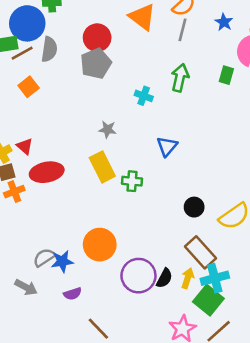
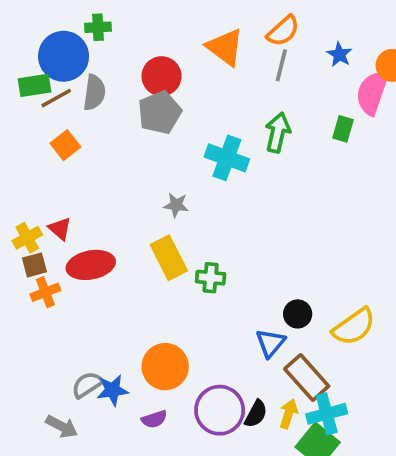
cyan cross: (144, 96) -> (227, 158), size x1.6
blue triangle: (167, 146) -> (270, 343), moved
purple semicircle: (73, 294) -> (154, 419), moved

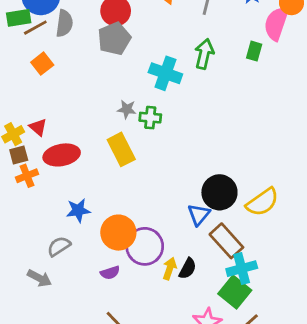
green cross: (211, 278) -> (150, 118), moved
black circle: (298, 314) -> (219, 192), size x1.6
blue star: (113, 390) -> (78, 210), moved
purple circle: (220, 410) -> (145, 246), moved
yellow arrow: (289, 414) -> (170, 269), moved

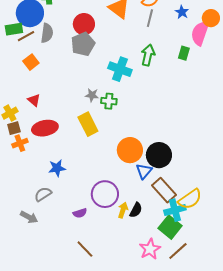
red triangle: (38, 127) -> (34, 100), moved
yellow semicircle: (262, 202) -> (190, 199), moved
orange circle: (118, 233) -> (130, 150), moved

